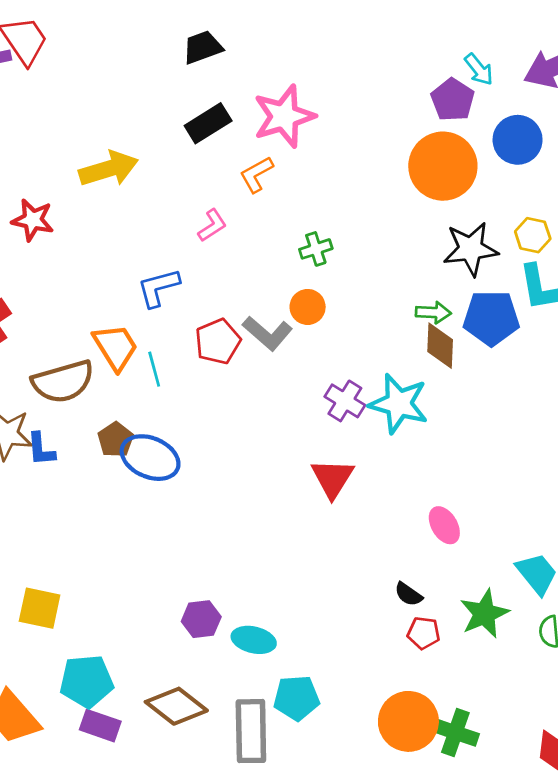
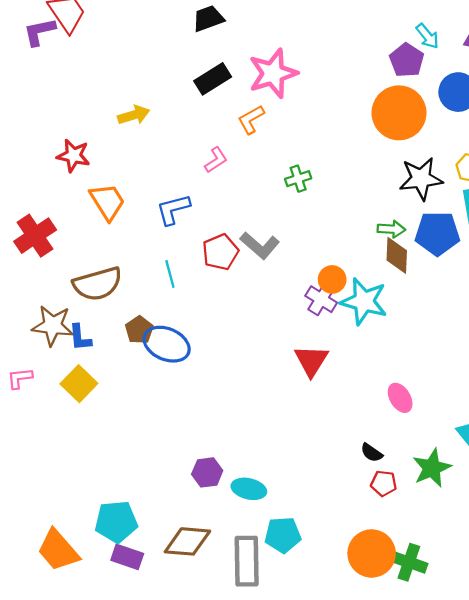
yellow arrow: (109, 169) -> (134, 115), size x0.7
orange circle: (308, 307) -> (332, 279), moved
orange trapezoid: (116, 347) -> (107, 202), moved
yellow square: (40, 608) -> (79, 384), moved, turned 32
brown diamond: (176, 706) -> (187, 541), turned -33

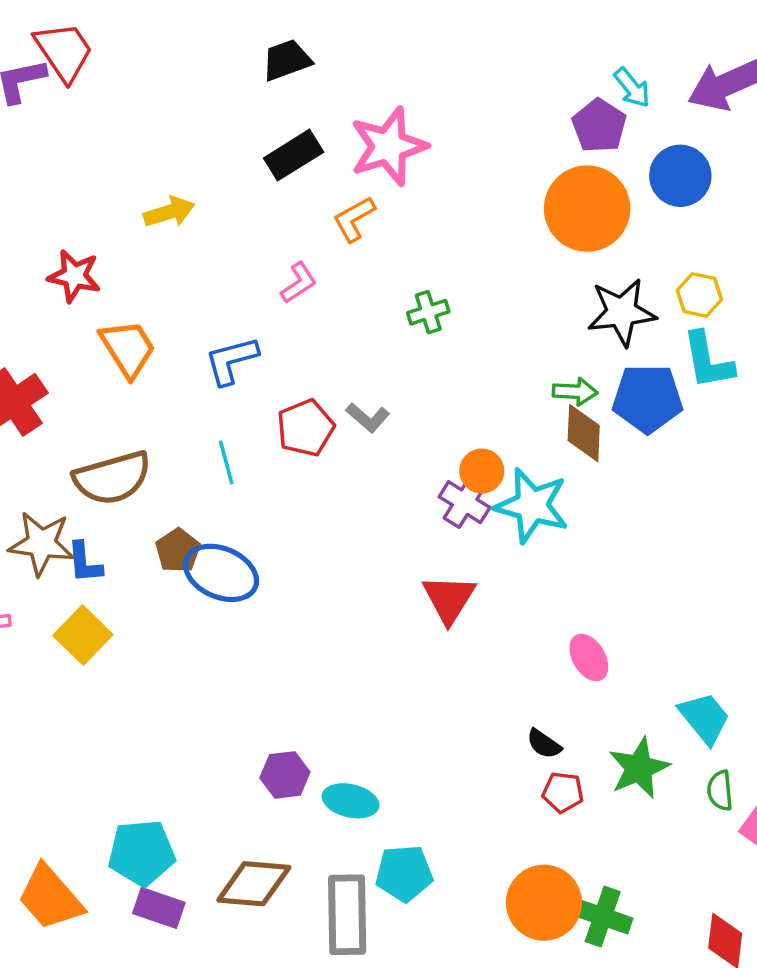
gray L-shape: (260, 245) -> (368, 418), size x0.7

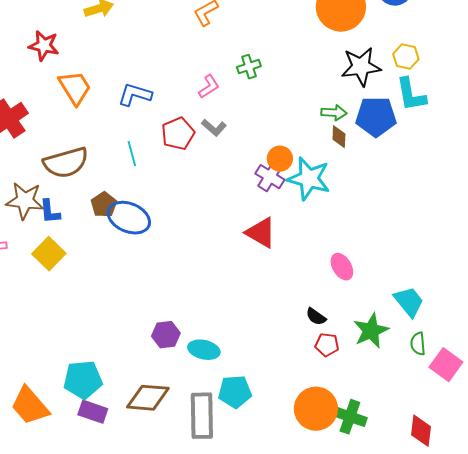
pink L-shape: (299, 283) -> (209, 87), moved
blue L-shape: (231, 361) -> (135, 95), turned 32
brown diamond: (584, 433) -> (339, 137), size x0.7
red triangle: (449, 599) -> (261, 233), turned -32

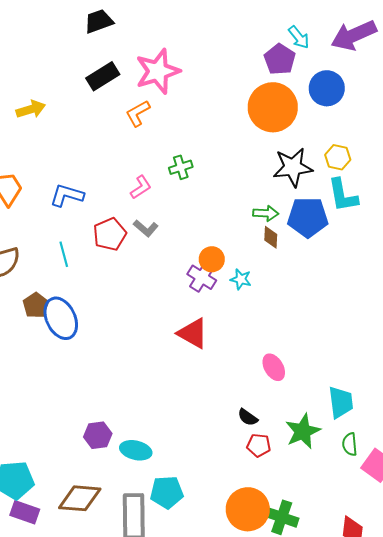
cyan star: (309, 179) -> (241, 279), size x0.5
blue ellipse: (129, 218) -> (61, 318), turned 42
cyan trapezoid: (409, 302) -> (341, 402), turned 32

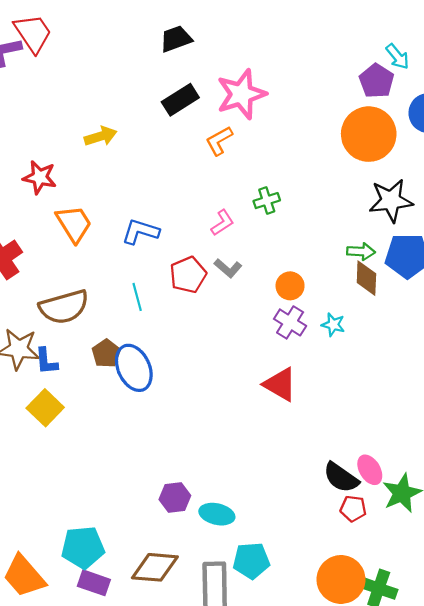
brown diamond: (271, 237) -> (366, 278), size x1.4
orange circle: (212, 259) -> (290, 286), moved
pink ellipse: (274, 367) -> (370, 470), moved
black semicircle: (248, 417) -> (341, 478), size x1.6

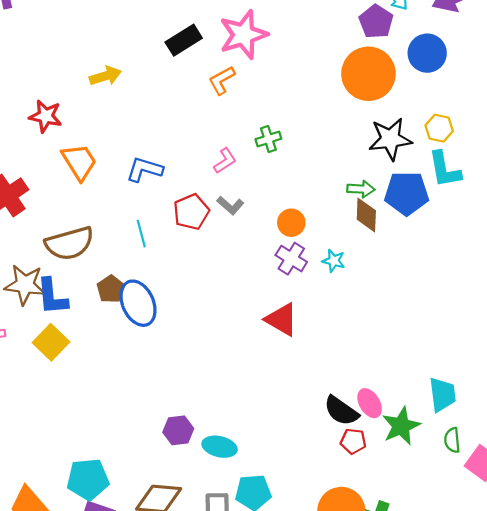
blue L-shape: (46, 361) -> (52, 297), size x1.4

